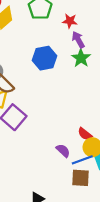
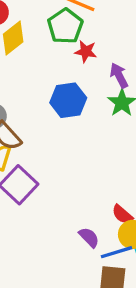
red star: (70, 21) -> (86, 51), moved

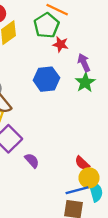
purple semicircle: (89, 237) -> (32, 161), moved

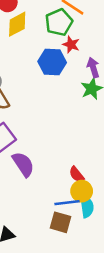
blue hexagon: (46, 79) -> (52, 62), moved
purple semicircle: (32, 161) -> (23, 164), size x1.5

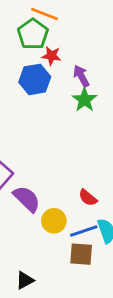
yellow circle: (82, 191) -> (54, 221), moved

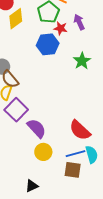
purple arrow: (81, 76) -> (79, 22), moved
red semicircle: (88, 198) -> (80, 130), size x1.6
yellow circle: (54, 221) -> (43, 152), moved

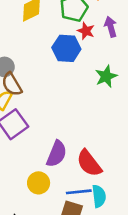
purple semicircle: (37, 128) -> (57, 154), moved, turned 55

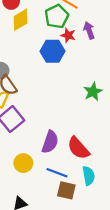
green star: (106, 76) -> (93, 92), moved
yellow circle: (39, 183) -> (23, 163), moved
blue line: (79, 192) -> (57, 173), moved, turned 30

